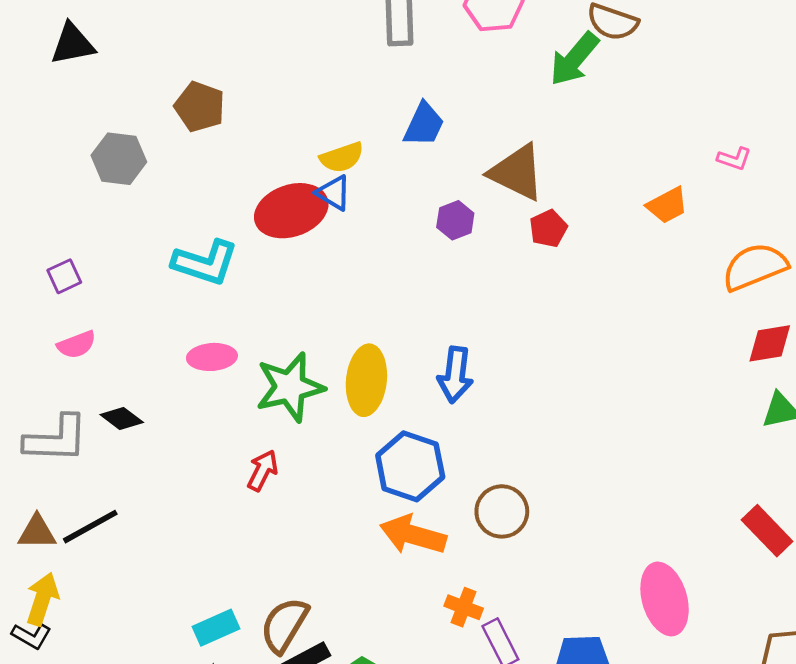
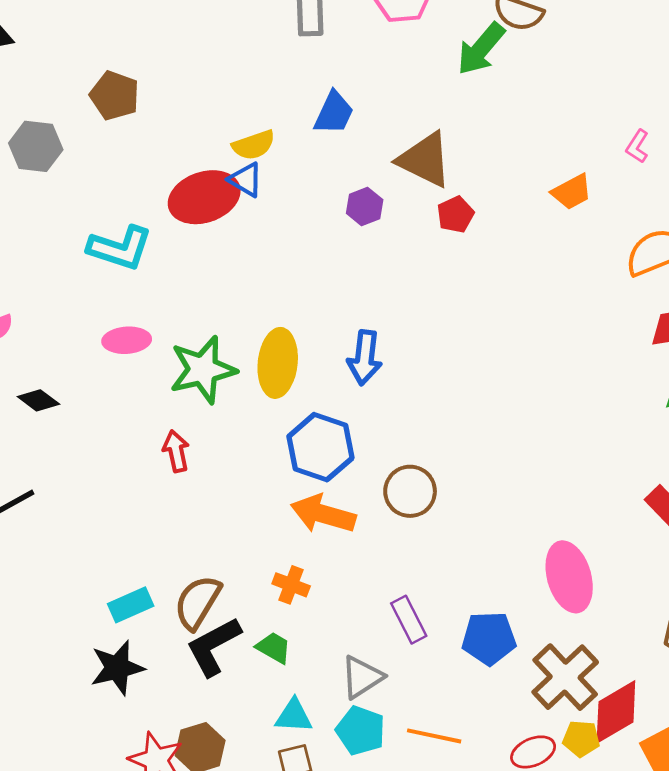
pink L-shape: (734, 159) -> (637, 146), turned 104
red arrow: (263, 470) -> (176, 451), turned -39
orange cross: (464, 607) -> (291, 585), moved

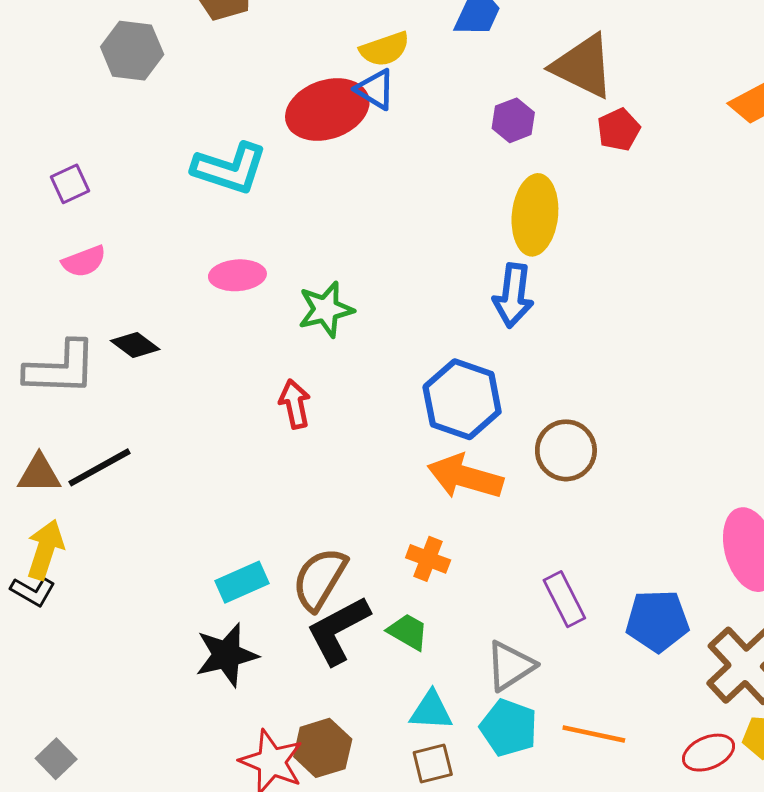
yellow ellipse: (278, 363) -> (535, 215), moved
green star: (203, 370) -> (326, 309), size x0.7

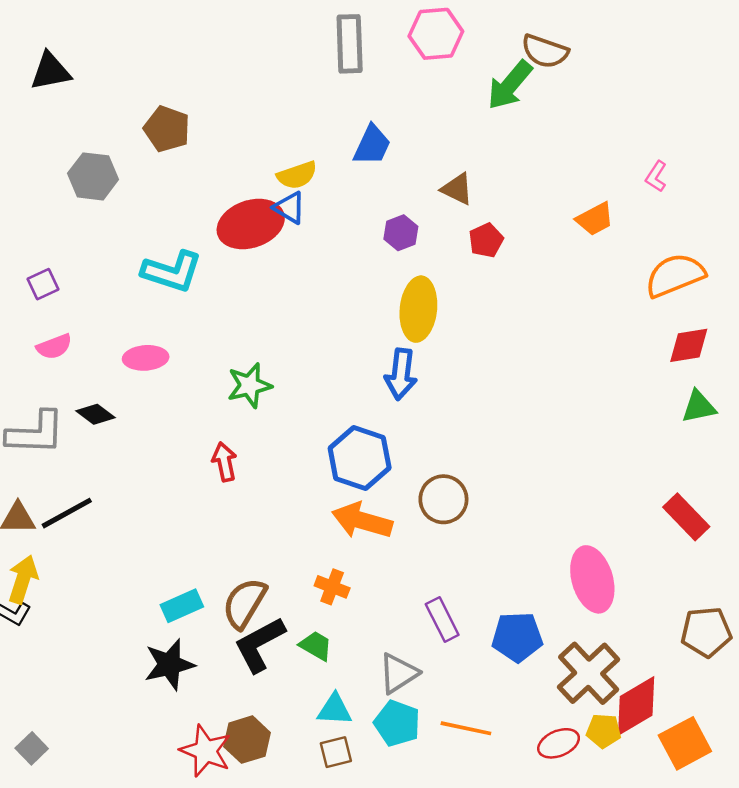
brown triangle: (583, 66) -> (457, 189), size x0.6
pink ellipse: (237, 275) -> (146, 358), moved

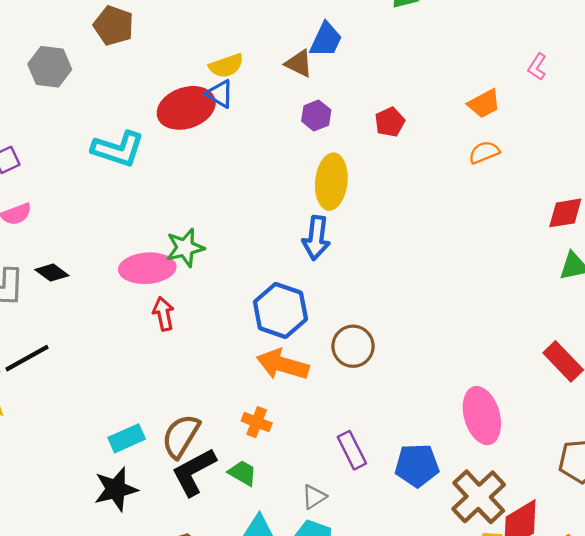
blue trapezoid: (372, 145) -> (326, 40), moved
brown triangle: (457, 189) -> (299, 64), moved
orange semicircle: (675, 275) -> (484, 152), moved, size x0.6
pink ellipse: (146, 358) -> (147, 268), moved, size x1.4
gray triangle: (398, 673) -> (314, 497), size x0.7

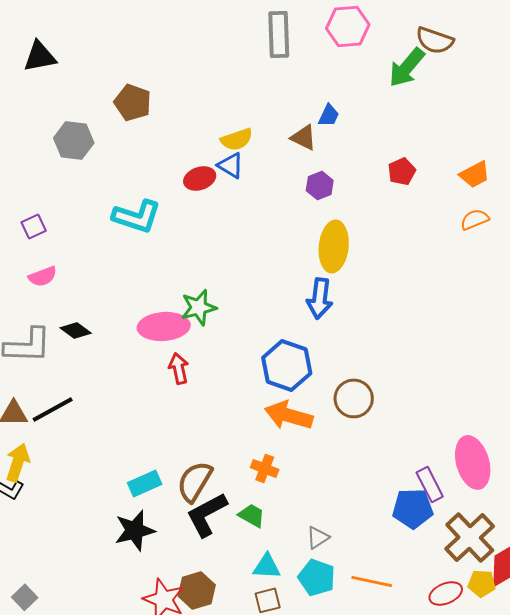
blue trapezoid: (326, 40) -> (329, 115), size x0.7
red ellipse: (186, 108) -> (200, 178), size x0.6
red pentagon: (390, 122) -> (402, 171), moved
purple rectangle: (352, 450) -> (430, 484), moved

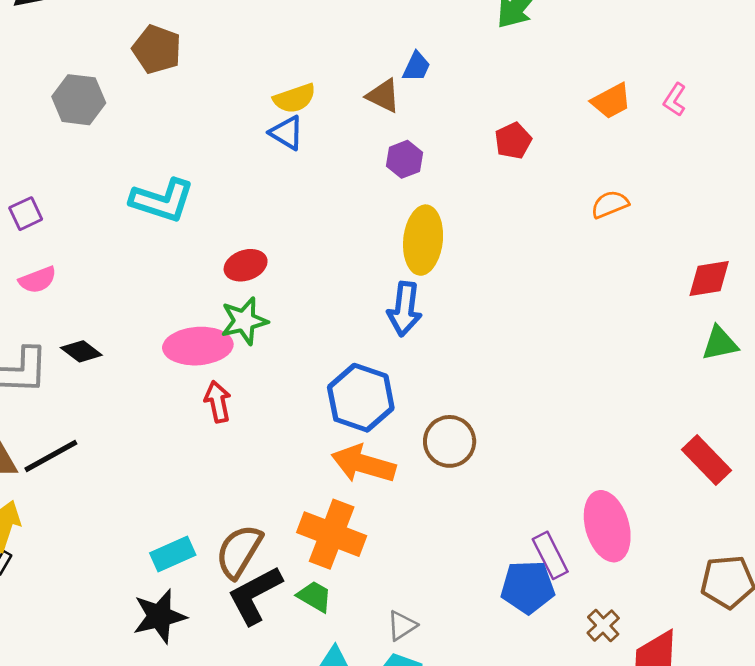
orange trapezoid: (475, 174) -> (611, 101), moved
red ellipse: (200, 178) -> (246, 265), moved
orange cross: (265, 468) -> (332, 534), size x1.8
brown cross: (470, 537) -> (603, 626), size x0.5

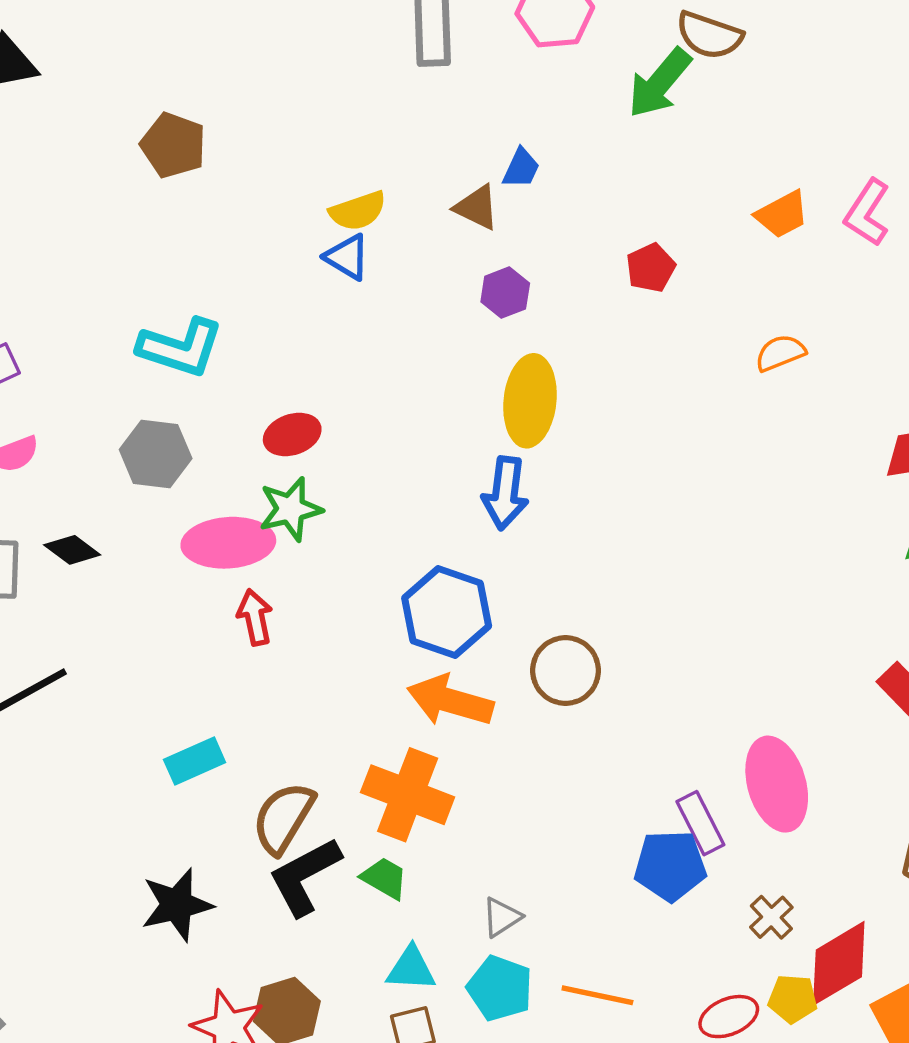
gray hexagon: (79, 100) -> (156, 454), moved
pink L-shape: (675, 100) -> (867, 213), size x1.5
cyan rectangle: (173, 554) -> (195, 761), moved

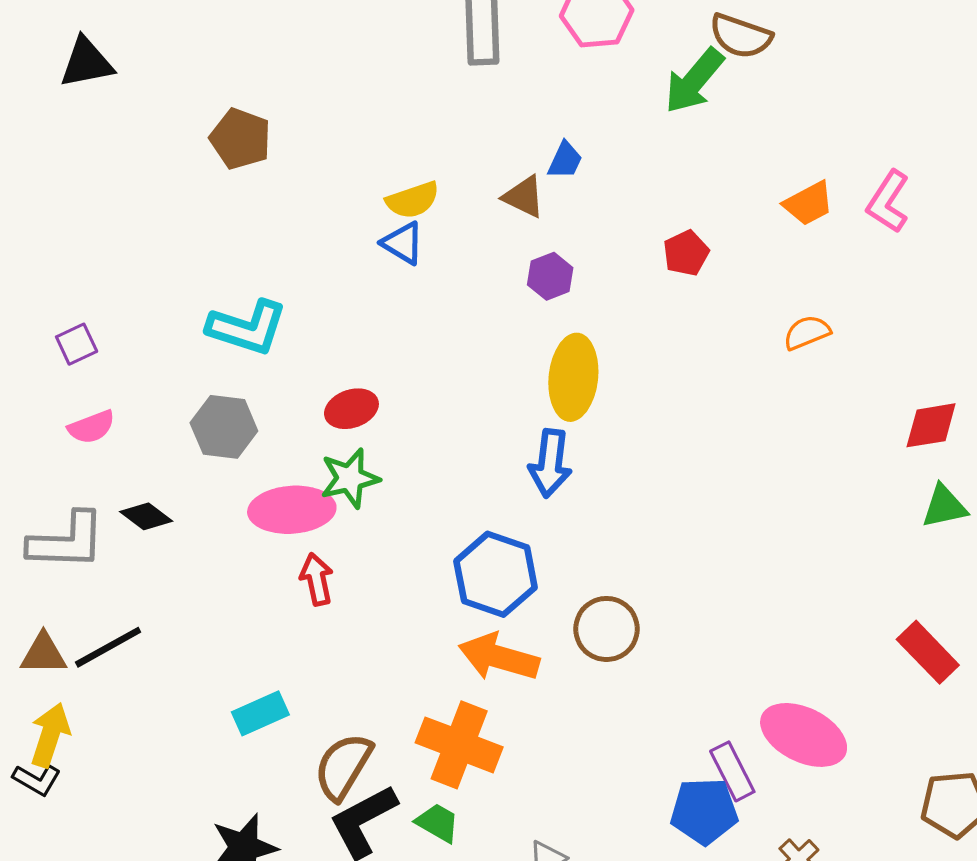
pink ellipse: (777, 784) -> (804, 735), turned -48

